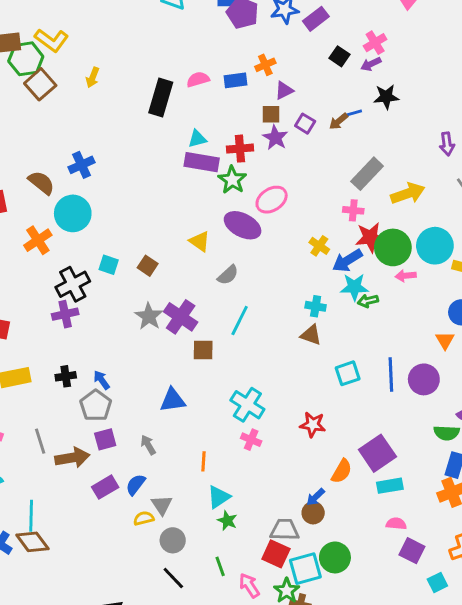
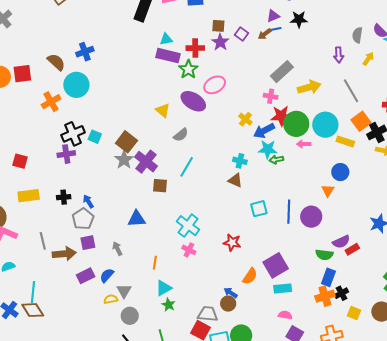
purple triangle: (284, 91) -> (273, 16), moved
cyan square: (109, 265) -> (95, 137), moved
brown square: (148, 266) -> (126, 142), moved, size x1.5
blue arrow: (315, 497) -> (231, 293), turned 72

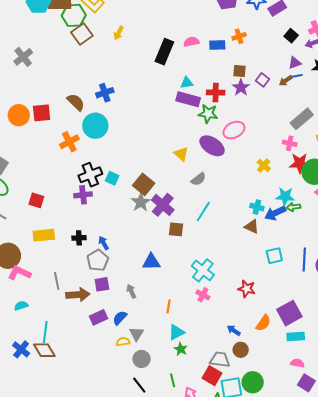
green star: (188, 69) -> (208, 114), turned -30
blue arrow: (264, 131) -> (275, 213), moved
blue arrow: (231, 293) -> (234, 330), moved

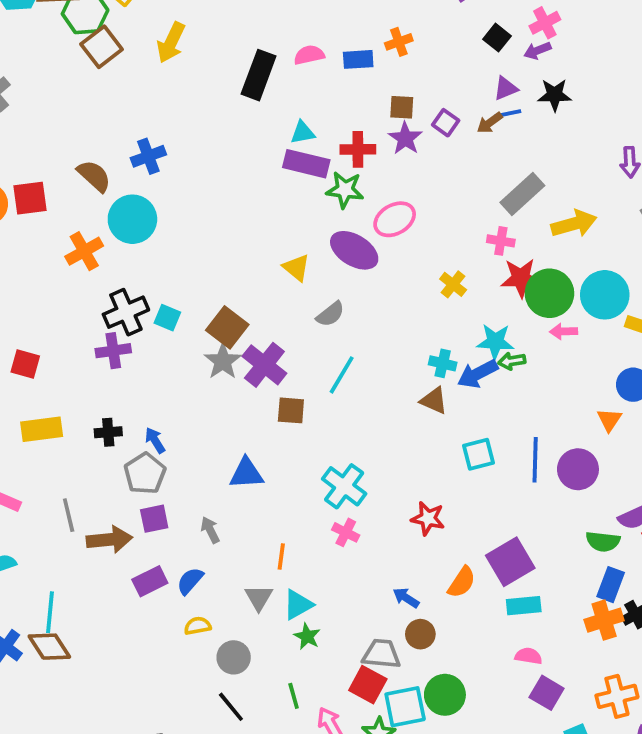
yellow arrow: (119, 33) -> (171, 42), size x1.5
gray triangle: (136, 334) -> (259, 598), moved

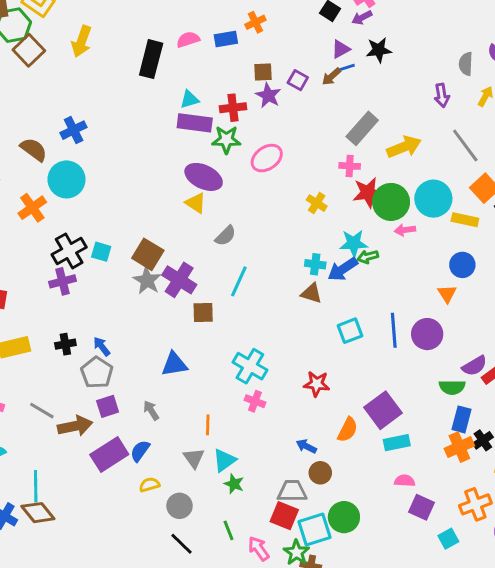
purple ellipse: (354, 250) -> (204, 177), moved
gray line: (69, 515) -> (42, 411), turned -40
purple rectangle: (150, 581) -> (109, 455), size x1.4

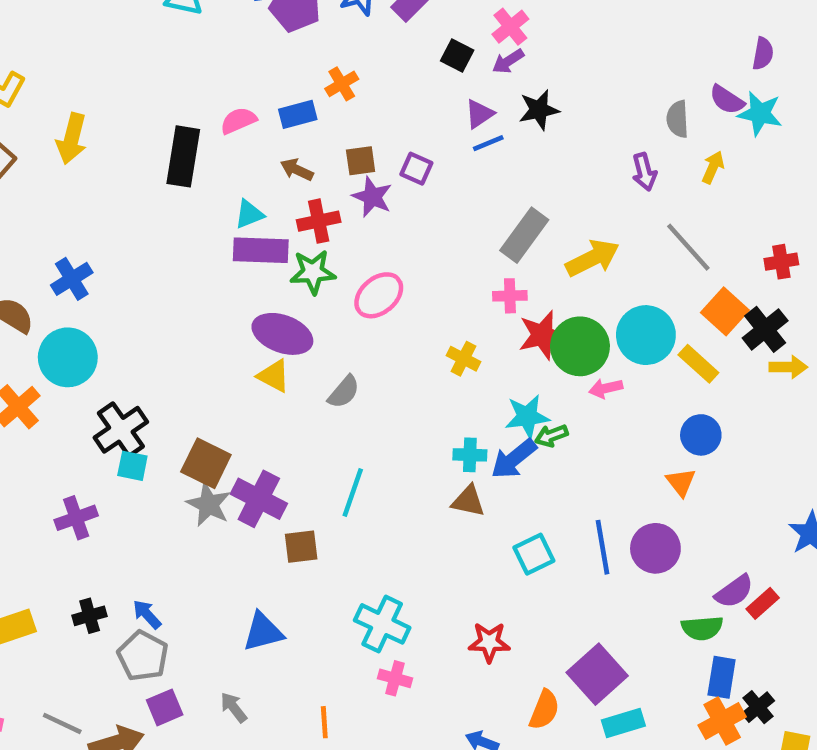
brown arrow: (331, 77) -> (297, 170), moved, turned 72
yellow rectangle: (465, 220) -> (698, 364), turned 35
gray semicircle: (225, 236) -> (344, 392), moved
black cross: (69, 251) -> (121, 430), moved

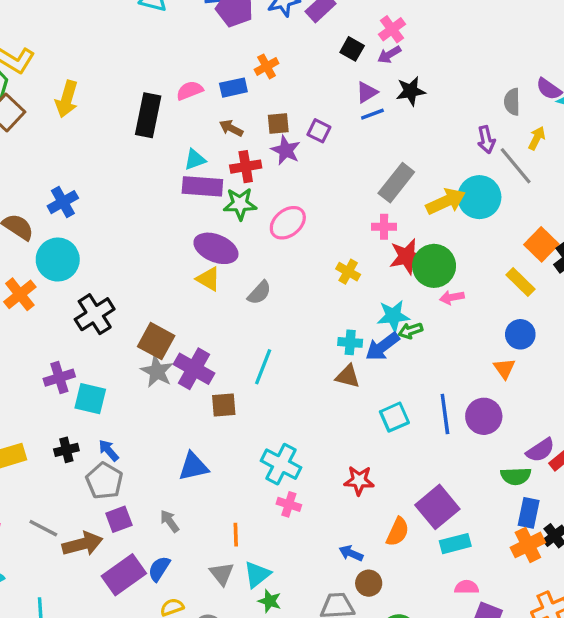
gray line: (688, 247) -> (516, 166), moved
cyan circle: (646, 335) -> (479, 197), moved
cyan square: (132, 466) -> (90, 399), moved, size x1.4

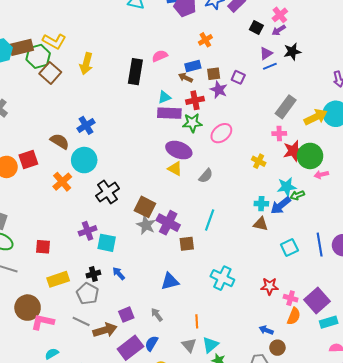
blue rectangle: (233, 88) -> (193, 66), moved
gray pentagon: (104, 481) -> (87, 294), moved
pink cross: (289, 504) -> (291, 298), moved

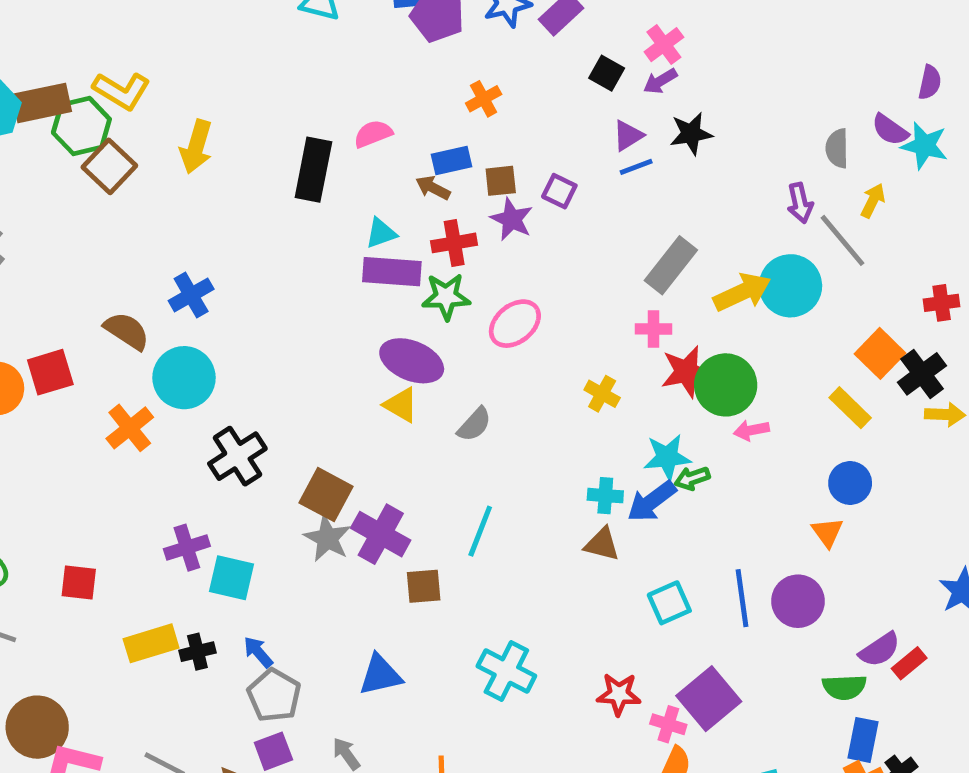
yellow rectangle: (58, 279) -> (151, 643), moved
gray pentagon: (87, 294) -> (274, 695), moved
purple square: (317, 301) -> (709, 699), moved

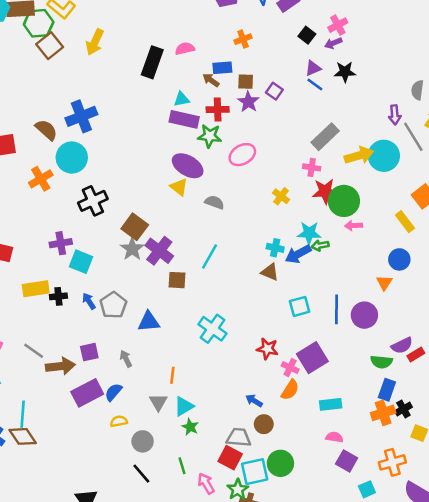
blue line: (636, 167) -> (315, 85), turned 49
blue cross: (191, 295) -> (81, 116), size x1.4
gray semicircle: (474, 424) -> (215, 202), turned -120
gray pentagon: (274, 695) -> (113, 305), moved

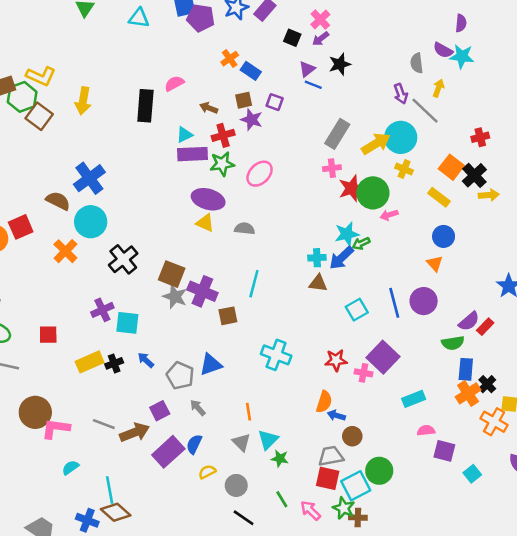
blue rectangle: (222, 68) -> (251, 71), moved, turned 54
yellow cross: (281, 196) -> (404, 169), moved
gray pentagon: (113, 305) -> (180, 376), moved
orange semicircle: (290, 390) -> (324, 402), moved
orange cross: (392, 462) -> (494, 422), moved, turned -30

